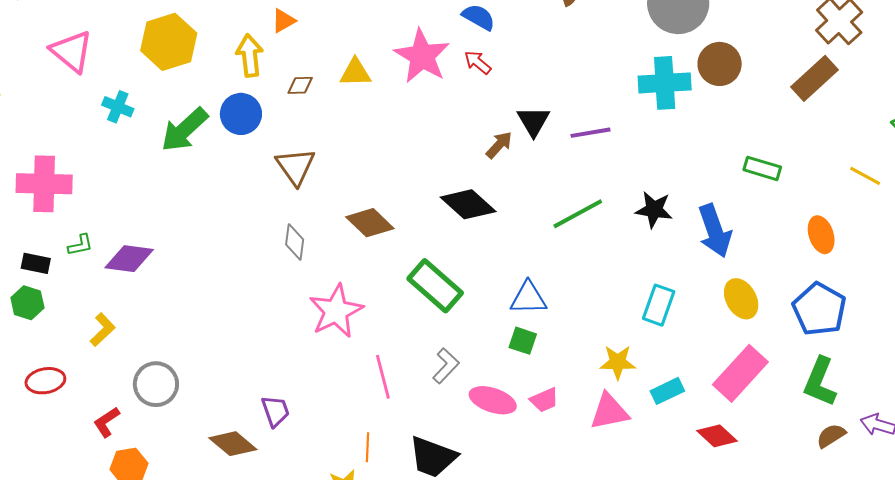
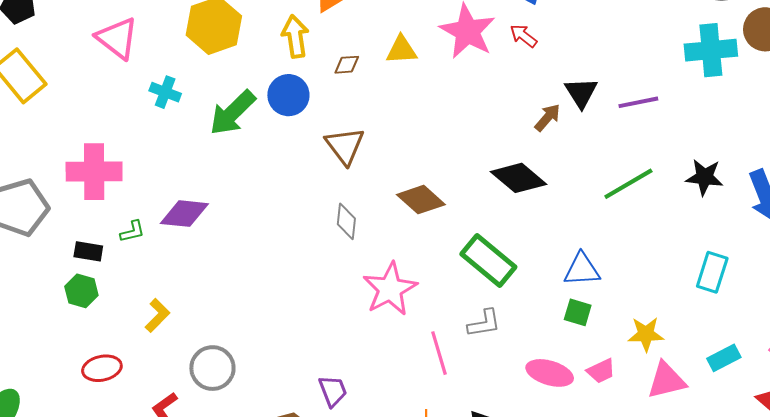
purple diamond: (129, 259) -> (184, 214), moved
yellow star: (618, 362) -> (646, 334), moved
gray L-shape: (446, 366) -> (484, 323), moved, turned 39

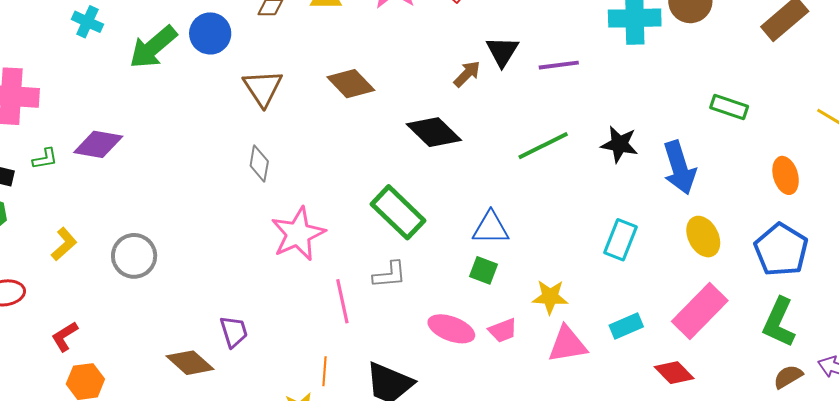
brown diamond: (421, 200) -> (351, 84), moved
gray circle: (212, 368) -> (134, 256), moved

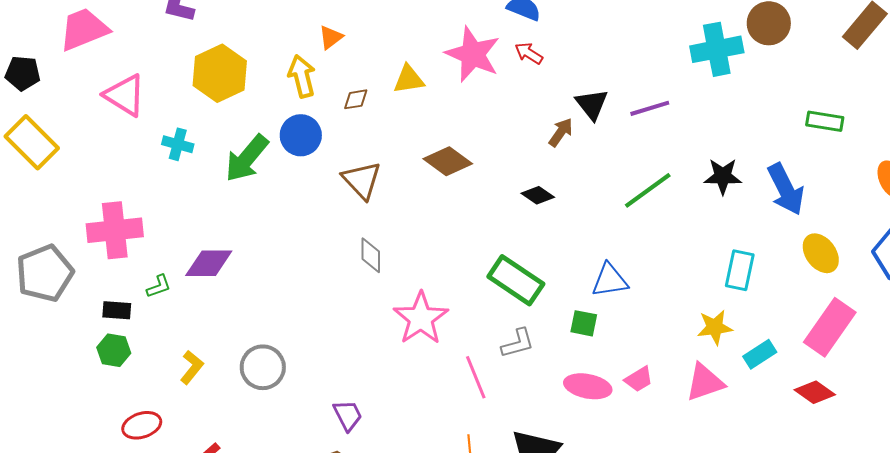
black diamond: (434, 132) -> (538, 195), size x0.6
green square: (484, 270) -> (584, 323), moved
yellow star: (550, 297) -> (715, 327), moved
purple trapezoid: (234, 332) -> (348, 415), moved

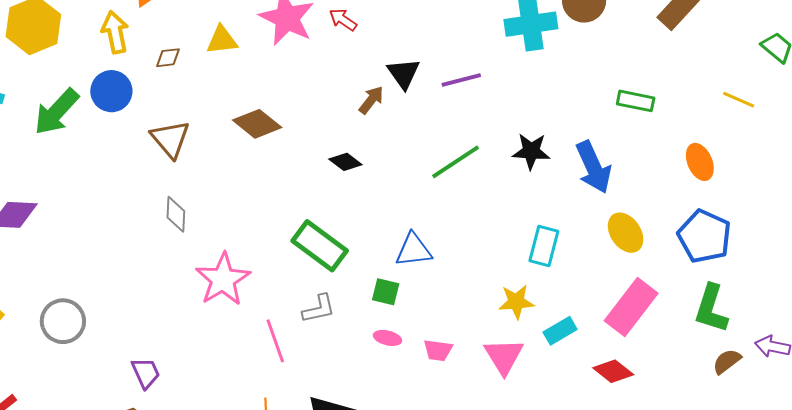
pink trapezoid: (639, 379) -> (438, 350), turned 36
pink triangle: (705, 382) -> (504, 356), turned -45
pink ellipse: (588, 386) -> (388, 338), moved, size x0.6

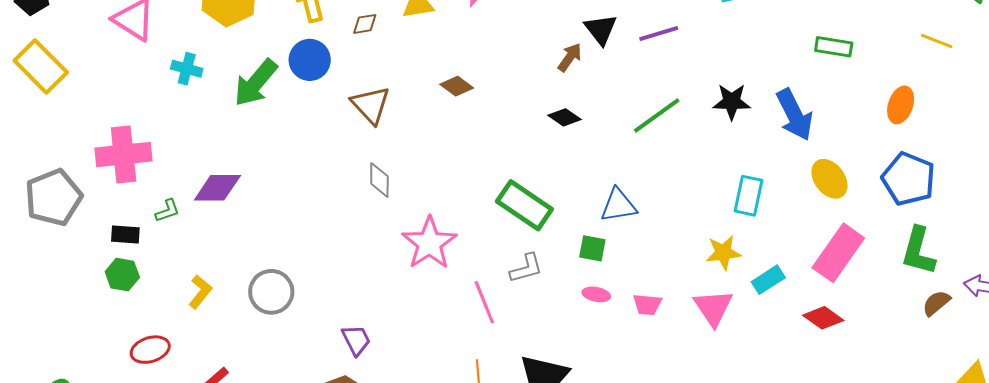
brown diamond: (257, 124) -> (457, 86), size x0.7
black diamond: (345, 162) -> (565, 117), moved
orange ellipse: (700, 162) -> (901, 105), turned 45

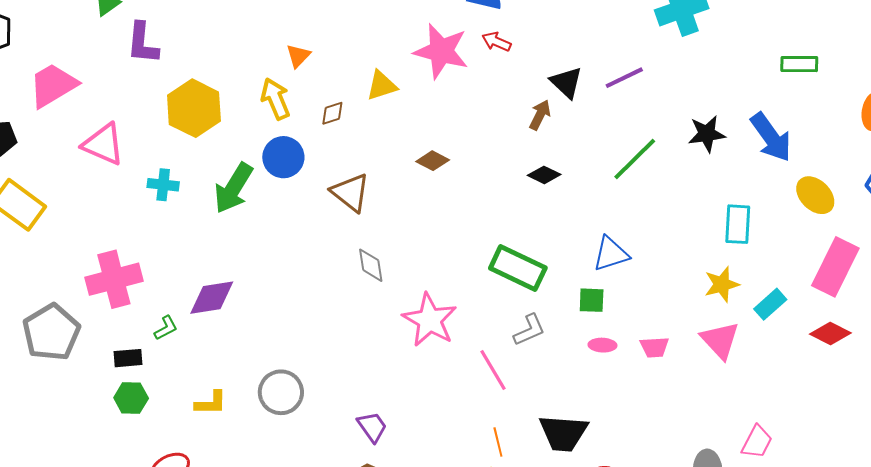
yellow L-shape: (200, 292) -> (211, 403), turned 60

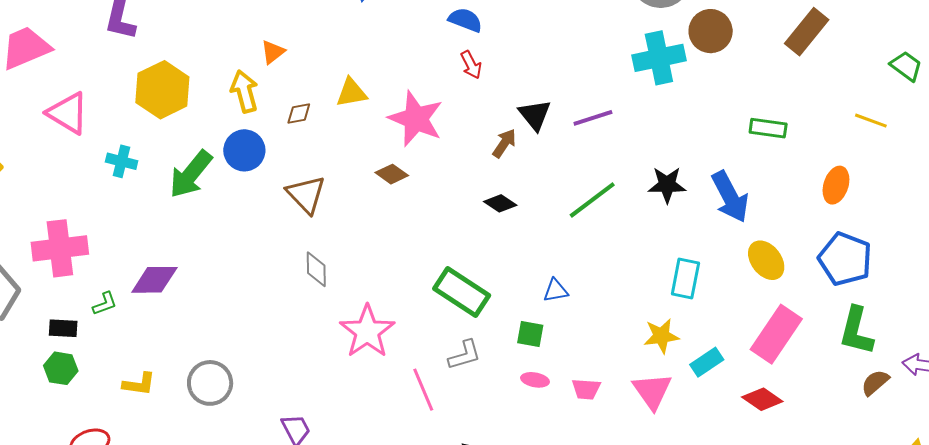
red arrow: (496, 42) -> (471, 65), turned -148
pink star: (441, 51) -> (416, 119), moved
blue triangle: (611, 254) -> (556, 291), size x0.7

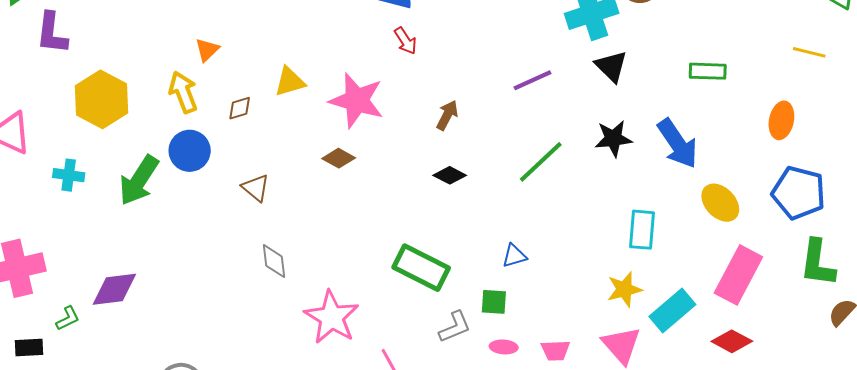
black triangle: (535, 115) -> (611, 66), moved
brown triangle: (306, 194) -> (256, 188), size x0.7
gray L-shape: (465, 355) -> (455, 327), moved
cyan rectangle: (707, 362) -> (672, 311), size x1.4

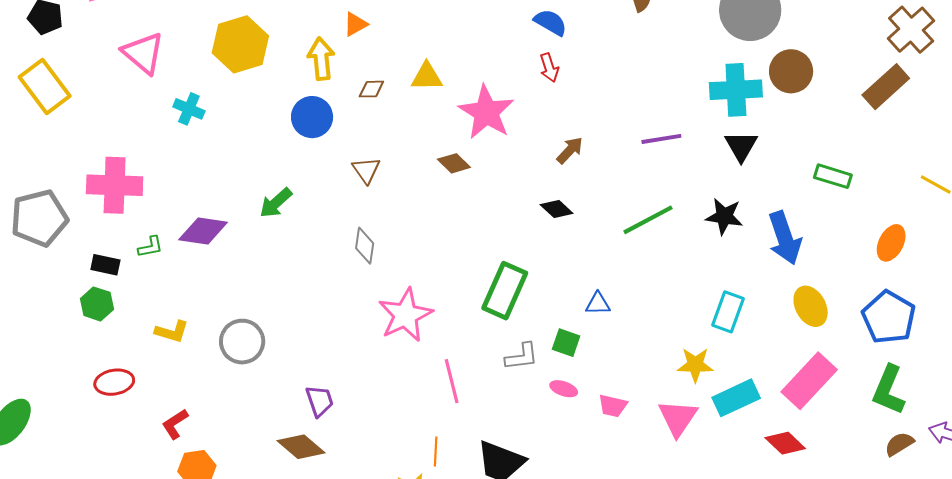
green arrow: (139, 180) -> (276, 203), moved, size x0.7
green rectangle: (421, 268) -> (505, 291), turned 72

